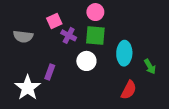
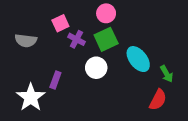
green square: (95, 35) -> (106, 39), turned -30
cyan ellipse: (124, 53) -> (138, 59), turned -40
red semicircle: (129, 90) -> (158, 100), moved

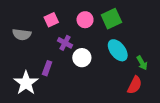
pink circle: (106, 13) -> (85, 20), moved
purple cross: (76, 39) -> (65, 43), moved
green square: (106, 39) -> (111, 19), moved

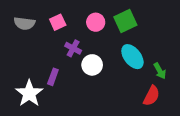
gray semicircle: (22, 34) -> (24, 23), moved

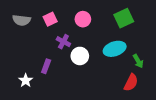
green square: (125, 21) -> (124, 18), moved
cyan ellipse: (132, 57) -> (115, 49), turned -70
white star: (29, 93) -> (26, 81), size x0.6

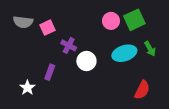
pink square: (50, 19) -> (47, 28), moved
pink circle: (83, 19) -> (111, 21), moved
green arrow: (138, 61) -> (150, 49), moved

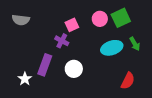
pink square: (47, 28) -> (72, 25), moved
white circle: (86, 61) -> (74, 69), moved
purple rectangle: (50, 72) -> (45, 65), size x1.5

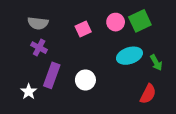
gray semicircle: (21, 20) -> (38, 23), moved
purple cross: (62, 41) -> (39, 48), moved
green arrow: (135, 44) -> (156, 63), moved

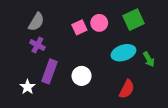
pink circle: (116, 22) -> (99, 23), moved
gray semicircle: (38, 23) -> (36, 22), turned -66
red semicircle: (148, 94) -> (127, 89), moved

